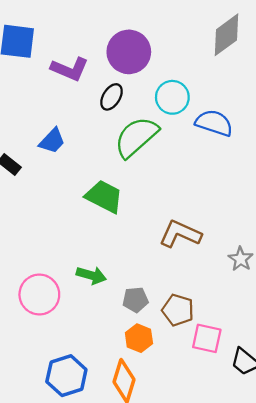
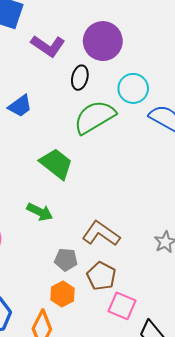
black ellipse: (112, 97) -> (80, 78), turned -30
brown L-shape: (180, 234) -> (101, 234), moved
green arrow: (91, 275) -> (40, 212), moved

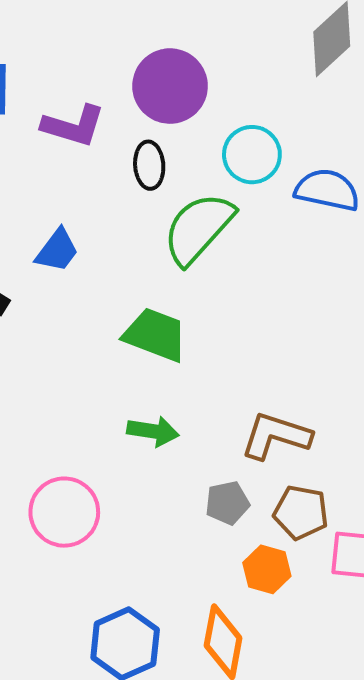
orange hexagon: (62, 294) -> (267, 569), moved

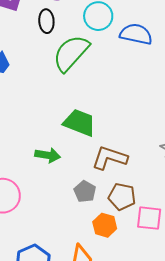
green trapezoid: (155, 335) -> (80, 123), moved
gray pentagon: (227, 503) -> (85, 191), turned -30

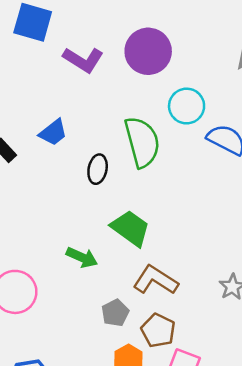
black ellipse: (46, 21) -> (98, 169), moved
green semicircle: (71, 53) -> (142, 142), turned 108

